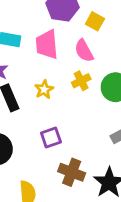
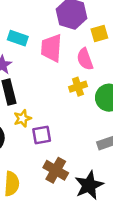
yellow square: (95, 21) -> (99, 33), turned 36
yellow star: (44, 89) -> (22, 118), moved

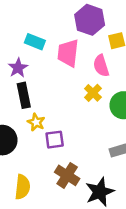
yellow cross: (78, 87) -> (93, 93), turned -30
yellow star: (22, 118) -> (36, 122), turned -30

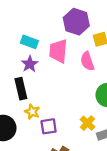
purple star: (18, 68) -> (30, 64), moved
yellow cross: (93, 93) -> (88, 123), moved

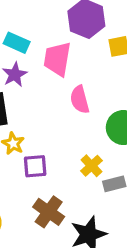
pink semicircle: (87, 61) -> (80, 100), moved

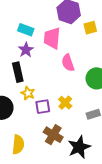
yellow cross: (91, 166) -> (65, 103), moved

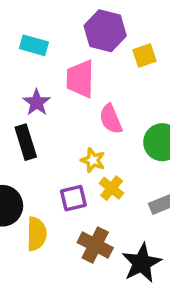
cyan rectangle: (26, 30) -> (34, 45), moved
yellow star: (28, 93) -> (93, 160), moved
yellow semicircle: (18, 144) -> (37, 234), moved

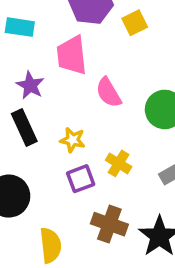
yellow star: (93, 160) -> (73, 140), moved
yellow semicircle: (37, 234) -> (50, 245), moved

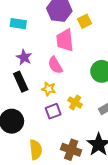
pink trapezoid: (72, 55) -> (65, 40), moved
pink semicircle: (109, 93) -> (55, 65), moved
brown cross: (109, 224) -> (71, 150), moved

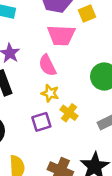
pink trapezoid: (65, 40) -> (61, 35), turned -85
yellow star: (49, 89) -> (50, 93), moved

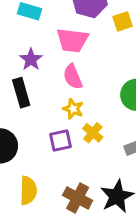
pink trapezoid: (61, 35) -> (72, 40), moved

